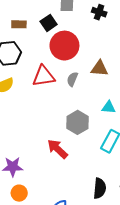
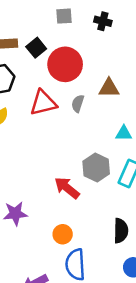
black square: (49, 23) -> (36, 48), moved
gray hexagon: (78, 122) -> (96, 167), moved
orange circle: (19, 193) -> (63, 234), moved

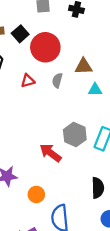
red triangle: (43, 103) -> (28, 81), size x0.6
cyan triangle: (124, 133) -> (95, 90), moved
orange circle: (63, 234) -> (36, 194), moved

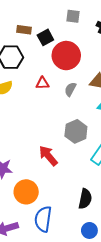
gray hexagon: (75, 135) -> (76, 131), moved
orange circle: (36, 194) -> (26, 192), size x1.5

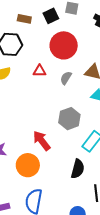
black square: (45, 37) -> (51, 16), moved
orange circle: (26, 192) -> (28, 165), moved
black semicircle: (85, 199) -> (78, 169), moved

